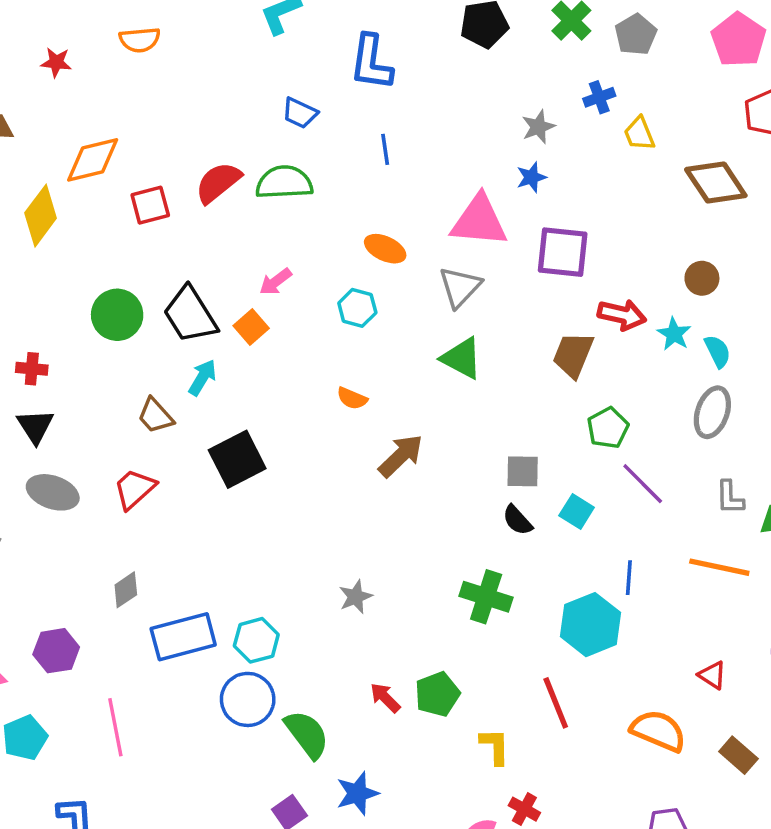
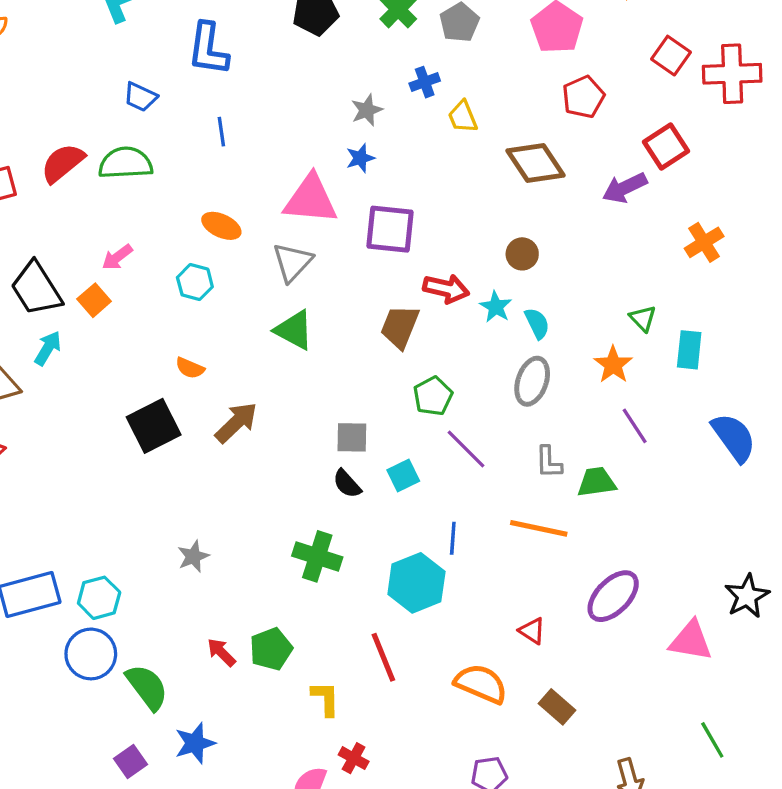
black square: (237, 459) -> (154, 426), moved
cyan square: (577, 511) -> (403, 475), turned 32

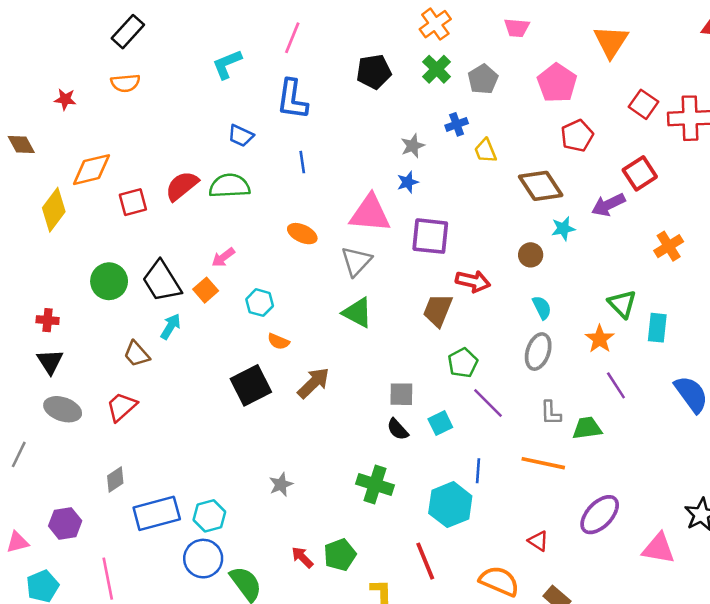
cyan hexagon: (195, 282) -> (260, 303), moved
cyan star: (496, 307) -> (563, 229), moved, turned 30
green triangle: (643, 318) -> (622, 304), size x1.4

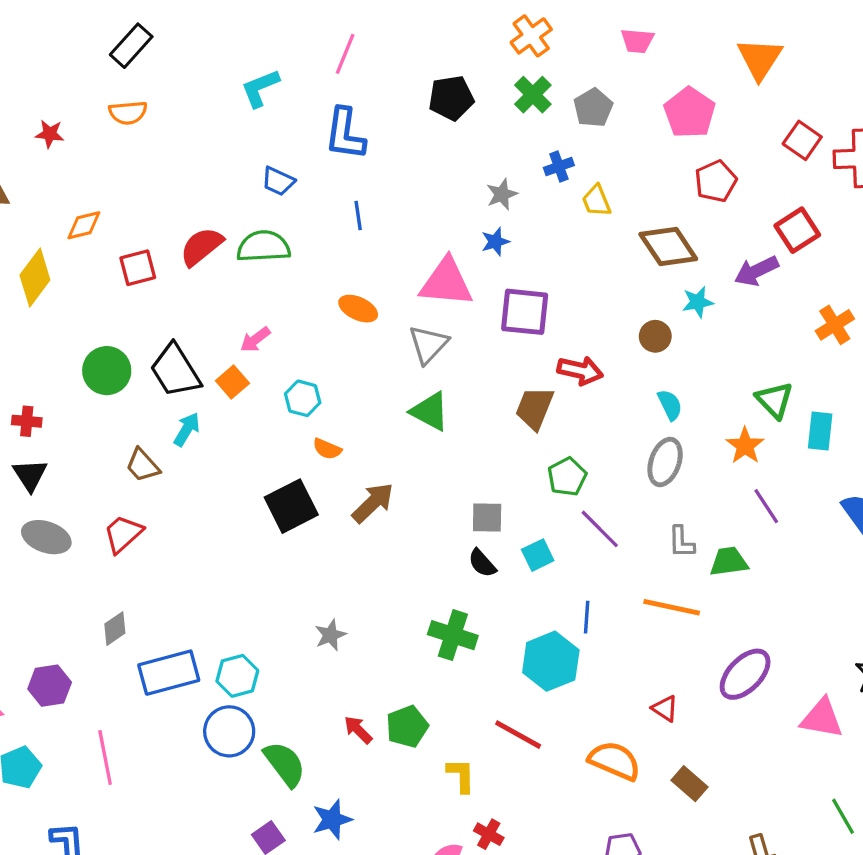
orange diamond: (91, 170) -> (84, 225), size x0.7
red line: (425, 561) -> (518, 735), turned -39

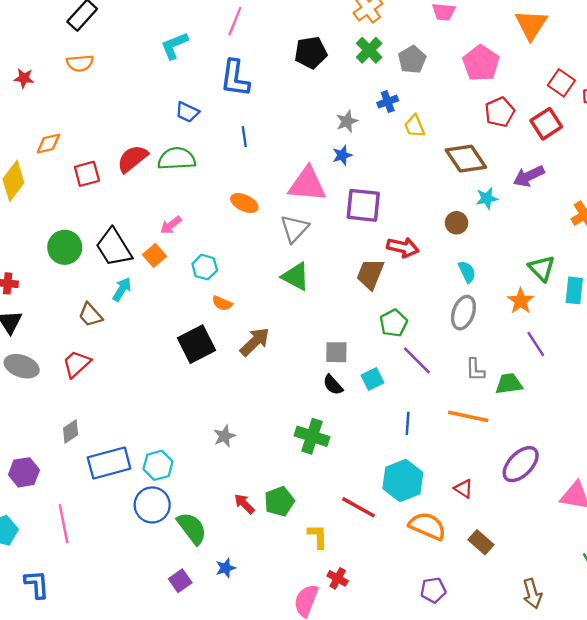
red square: (797, 230) -> (546, 124), moved
cyan hexagon: (551, 661) -> (403, 480), moved
blue star: (332, 820) -> (226, 568), size x0.7

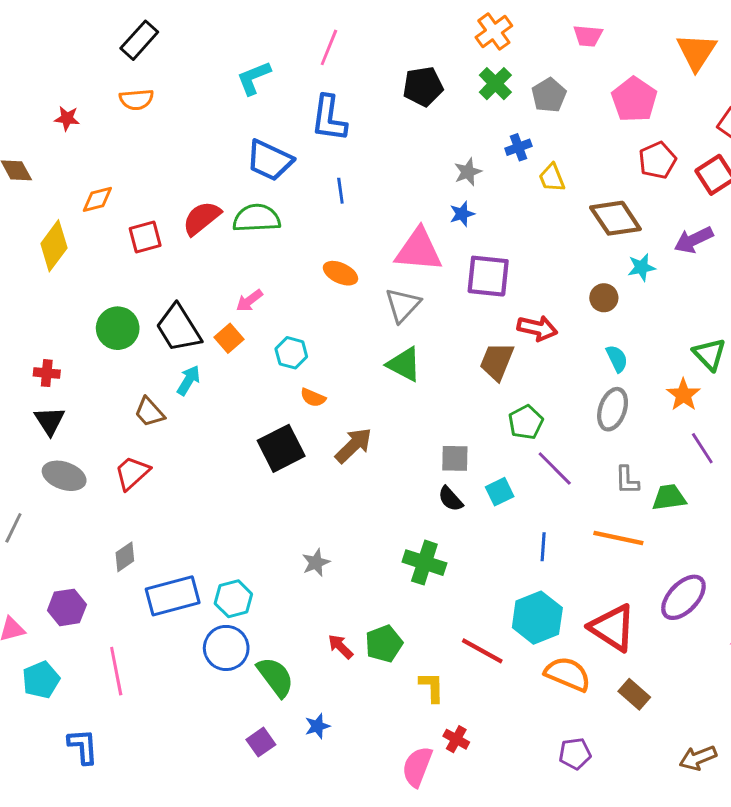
blue trapezoid: (187, 112) -> (270, 160), size x1.6
red triangle: (463, 489) -> (613, 628), size x2.0
brown arrow: (532, 594) -> (698, 758), turned 84

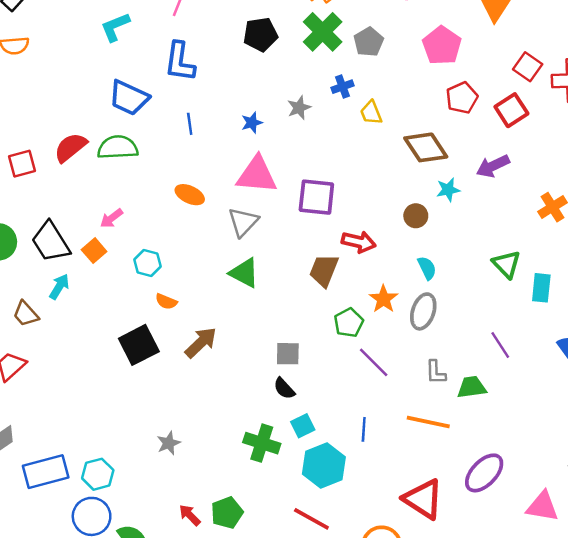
green cross: (495, 84) -> (323, 32), size x1.4
blue star: (462, 214) -> (252, 123), moved
orange star: (683, 395) -> (384, 299), moved
cyan square: (500, 492) -> (303, 426), moved
cyan hexagon: (537, 618) -> (324, 465), moved

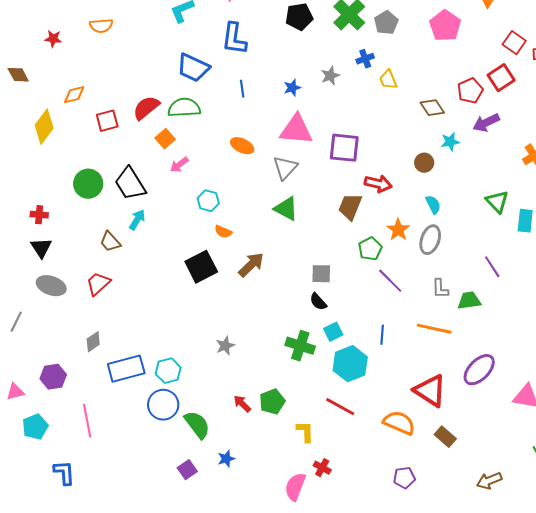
red pentagon: (462, 98) -> (470, 91), moved
brown diamond: (426, 147) -> (432, 108), size x0.7
orange square: (94, 251) -> (165, 139), moved

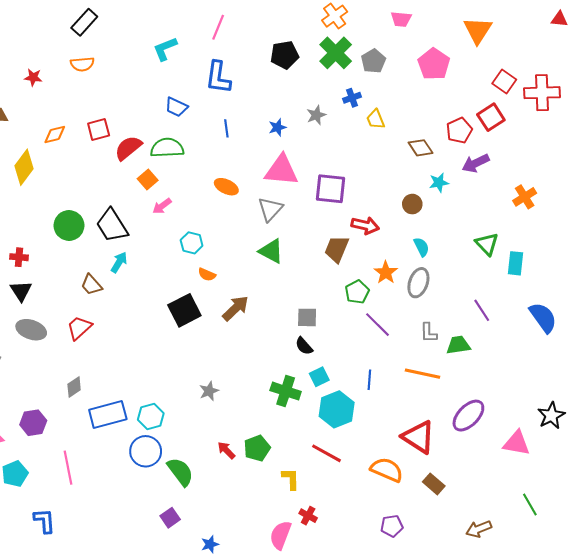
blue trapezoid: (193, 68) -> (176, 107), size x0.7
red square: (107, 121) -> (99, 129), moved
blue star: (226, 459) -> (210, 544), moved

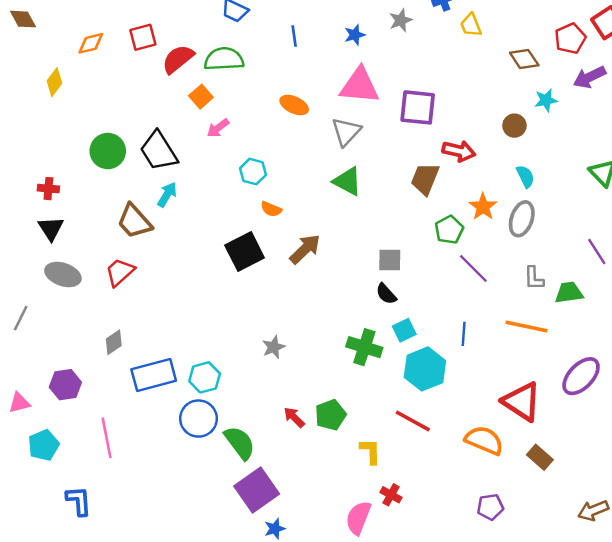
yellow diamond: (24, 167) -> (54, 82), size x0.7
brown trapezoid: (91, 285) -> (134, 221), size x1.4
purple square: (170, 518) -> (257, 490), moved, size x1.8

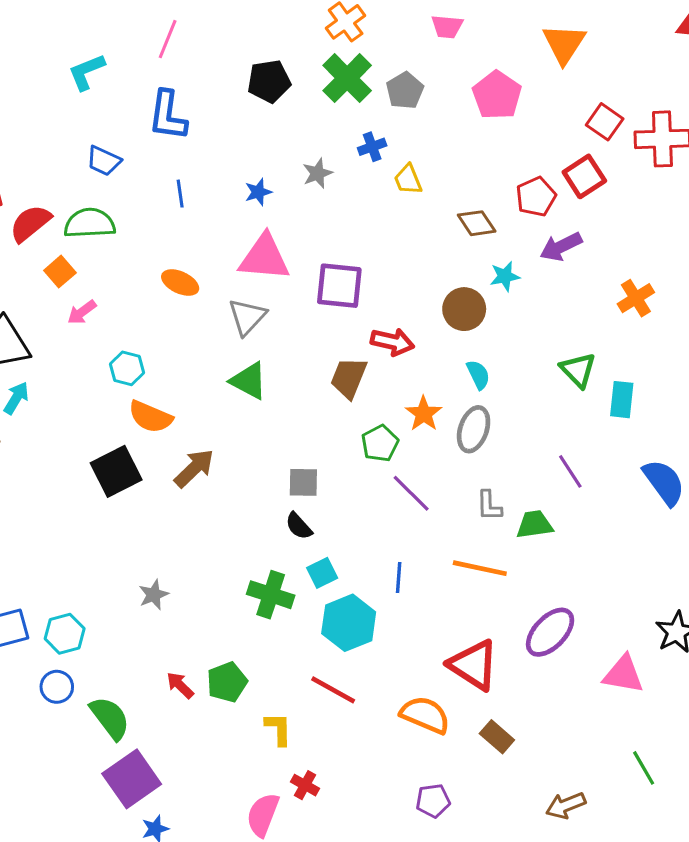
brown circle: (514, 126) -> (464, 309), size x1.4
orange semicircle: (271, 209) -> (150, 417), size x1.6
blue circle: (199, 419) -> (57, 687), size x0.7

